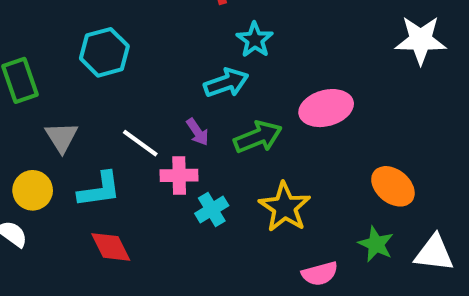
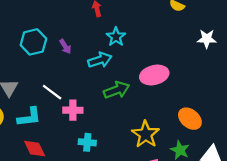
white star: (421, 40) -> (207, 39), size x0.7
purple arrow: (197, 132) -> (65, 46), moved
yellow star: (285, 207) -> (146, 134), moved
cyan cross: (212, 210) -> (87, 142), moved, turned 35

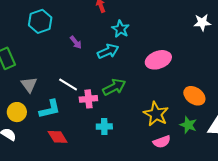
cyan hexagon: (33, 42) -> (40, 21), moved
green arrow: (117, 90) -> (114, 87), moved

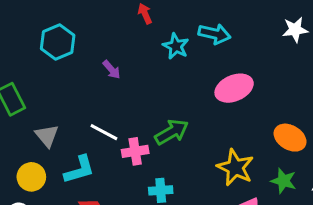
cyan arrow: (108, 51) -> (214, 34), moved, turned 40

